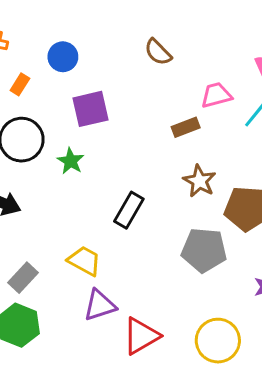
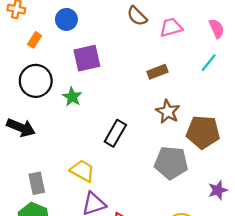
pink trapezoid: (216, 95) -> (171, 27), moved
gray rectangle: (23, 278) -> (37, 183), turned -55

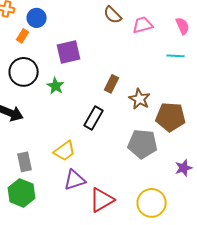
blue circle: (66, 19) -> (37, 18), moved
cyan line: (209, 63) -> (176, 56), turned 54
brown rectangle: (157, 72) -> (112, 84), moved, turned -42
yellow trapezoid: (82, 171) -> (65, 151), turned 115

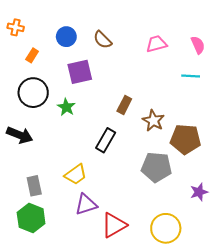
brown semicircle: (113, 15) -> (103, 40), moved
blue circle: (37, 18) -> (66, 37), moved

